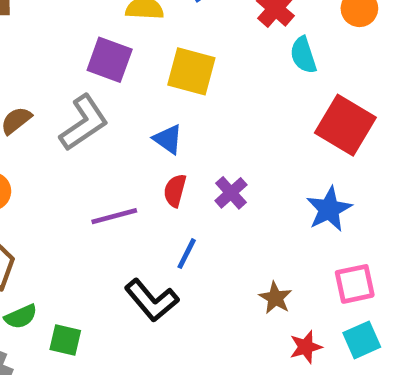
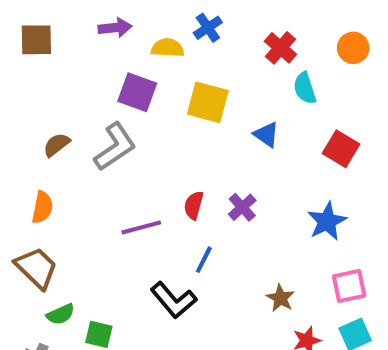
red square: (345, 125) -> (341, 149), size x0.7
blue triangle: (168, 139) -> (266, 135), moved

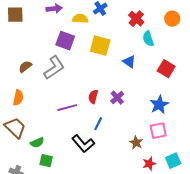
pink square: (349, 286) -> (158, 131), moved
green semicircle: (61, 314) -> (37, 143), moved

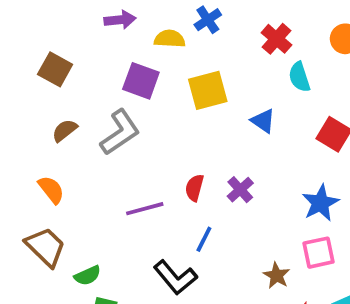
brown square: (15, 15) -> (55, 69), moved, turned 30
yellow square: (100, 46) -> (208, 90), turned -30
orange semicircle: (18, 98) -> (51, 190), turned -49

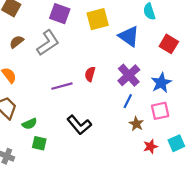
blue triangle: (263, 121) -> (129, 36), size x1.5
purple cross: (240, 190) -> (129, 75), moved, size x1.5
blue line: (204, 239) -> (128, 101), moved

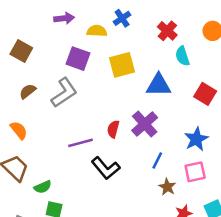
blue triangle: (129, 36) -> (159, 85), turned -35
purple cross: (129, 75) -> (145, 124), moved
black L-shape: (79, 125) -> (106, 168), moved

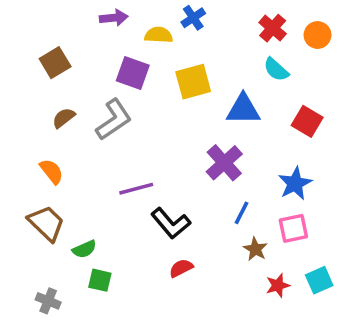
red cross: (167, 31) -> (273, 28), moved
brown square: (21, 51) -> (55, 63), turned 30
cyan semicircle: (182, 56) -> (276, 70), turned -30
red semicircle: (113, 129) -> (181, 268), moved, turned 48

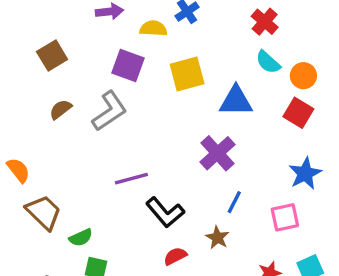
orange circle: (318, 35) -> (303, 76), moved
orange semicircle: (52, 171) -> (18, 170), moved
blue star: (295, 184) -> (305, 174), moved
brown star: (255, 249) -> (217, 238), moved

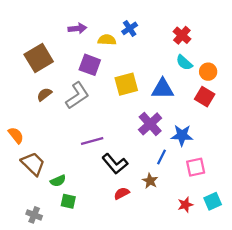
brown square: (52, 55) -> (39, 58), size x1.4
yellow square: (187, 74) -> (126, 84), moved
blue star: (305, 174) -> (182, 135), moved, turned 30

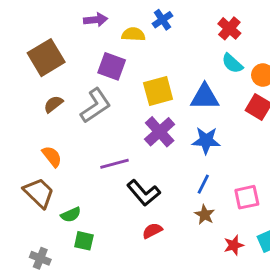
purple cross: (150, 124) -> (160, 132), moved
orange semicircle: (16, 135) -> (52, 156), moved
blue star: (182, 135) -> (206, 140), moved
brown star: (150, 181) -> (205, 215), moved

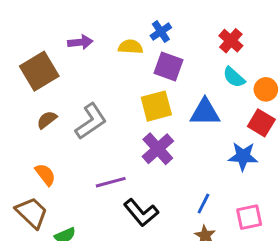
purple arrow: (96, 20) -> (80, 42), moved
purple square: (112, 66) -> (168, 67), moved
blue star: (206, 140) -> (243, 156), moved

